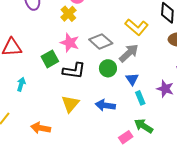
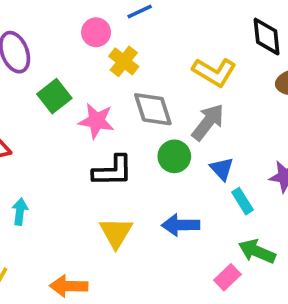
yellow cross: (68, 14) -> (124, 61), moved
gray diamond: (101, 41) -> (153, 109), turned 40
green square: (50, 59) -> (54, 96), moved

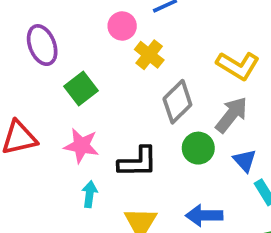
gray diamond: (153, 109) -> (177, 102), turned 63
pink star: (96, 121) -> (81, 146), moved
cyan arrow: (20, 212) -> (90, 194), moved

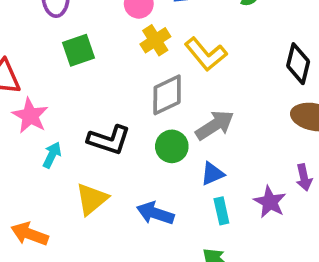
yellow L-shape: (238, 66) -> (206, 54), moved
pink star: (81, 146) -> (30, 116), moved
blue triangle: (245, 161) -> (212, 174), turned 30

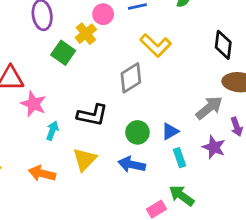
yellow cross: (155, 40) -> (86, 34), moved
green square: (78, 50) -> (63, 53), turned -30
gray arrow: (215, 125) -> (209, 108), moved
green circle: (172, 146) -> (137, 132), moved
orange arrow: (30, 234) -> (42, 173), moved

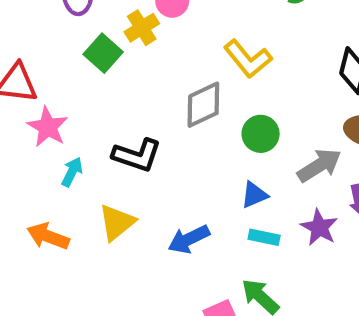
green circle: (137, 132) -> (261, 134), moved
cyan rectangle: (179, 158) -> (264, 237), turned -66
blue arrow: (132, 165) -> (189, 239), turned -45

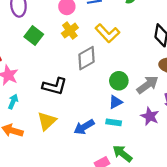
yellow cross: (142, 28) -> (70, 31), moved
green circle: (261, 134) -> (119, 81), moved
cyan arrow: (72, 172) -> (13, 102), moved
cyan rectangle: (264, 237) -> (114, 122), moved

